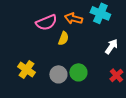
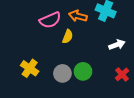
white arrow: (111, 46) -> (117, 45), turned 35

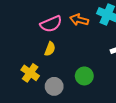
yellow semicircle: (68, 36) -> (50, 49), moved
gray circle: (62, 73) -> (54, 86), moved

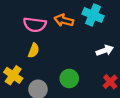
pink semicircle: (51, 24) -> (35, 25), turned 30

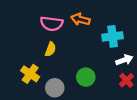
cyan cross: (93, 15) -> (113, 36), moved, turned -30
white arrow: (105, 50) -> (124, 60), moved

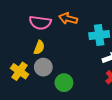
green circle: (86, 77) -> (64, 83), moved
gray circle: (55, 88) -> (43, 67), moved

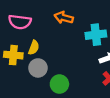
pink semicircle: (40, 23) -> (20, 22), moved
yellow cross: (20, 71) -> (13, 55), moved, turned -30

